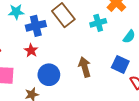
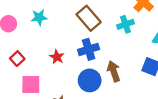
blue cross: (36, 26) -> (89, 49), moved
blue circle: (49, 75) -> (90, 80), moved

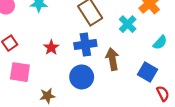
cyan cross: (125, 24) -> (128, 24), turned -35
brown arrow: (114, 71) -> (112, 59), moved

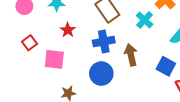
red star: (51, 47) -> (68, 30), moved
pink square: (20, 72) -> (54, 59), moved

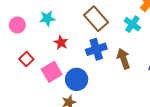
pink square: (54, 59) -> (52, 72), turned -30
blue circle: (101, 74) -> (77, 79), moved

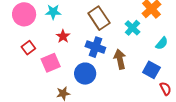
pink circle: (17, 25) -> (24, 14), size x1.5
blue cross: (96, 49) -> (95, 47), turned 30
blue circle: (77, 79) -> (85, 74), moved

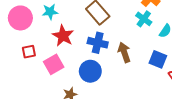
cyan cross: (132, 28) -> (144, 19), moved
red star: (63, 36) -> (63, 36), size x1.5
red square: (28, 48) -> (29, 52), turned 32

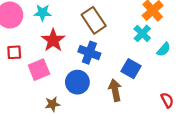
brown arrow: (124, 52) -> (115, 90), moved
blue square: (158, 59) -> (131, 69), moved

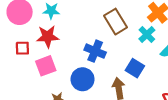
brown rectangle: (94, 20) -> (116, 22), moved
red star: (53, 40) -> (48, 37), moved, turned 30

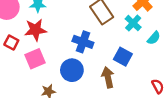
red square: (22, 48) -> (11, 42), turned 32

